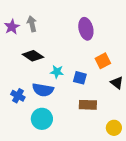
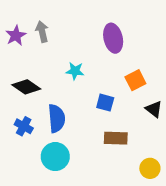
black diamond: (33, 56) -> (26, 87), moved
cyan star: (57, 72) -> (75, 71), moved
blue semicircle: (43, 90) -> (57, 118), turned -105

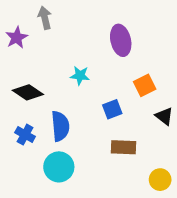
gray arrow: (42, 32) -> (45, 18), moved
blue square: (105, 103) -> (112, 109), turned -36

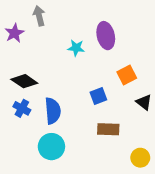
cyan star: (80, 75) -> (76, 48), moved
blue cross: (25, 135) -> (22, 108), moved

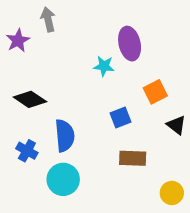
cyan star: (76, 48) -> (104, 66), moved
blue cross: (22, 108) -> (27, 151), moved

